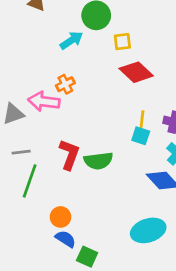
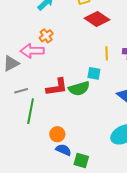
cyan square: (141, 136) -> (94, 73), moved
red L-shape: (69, 154) -> (57, 87), turned 70

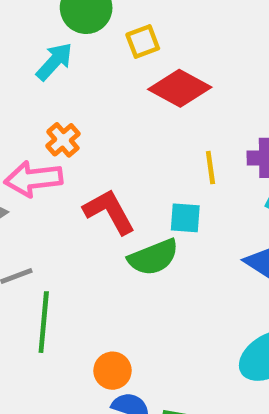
red L-shape: (57, 87) -> (109, 212), moved, turned -105

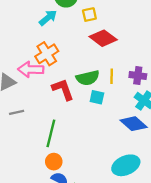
orange cross: (63, 140) -> (47, 54), size x1.5
green semicircle: (153, 257) -> (88, 78), moved
green line: (44, 322) -> (51, 133), moved

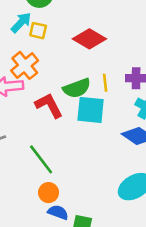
yellow square: (89, 15) -> (38, 31), moved, turned 32
cyan square: (97, 97) -> (91, 110), size x1.6
green line: (51, 133) -> (41, 159), turned -44

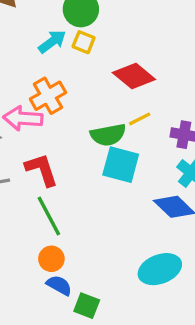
yellow square: (38, 31) -> (84, 42), moved
yellow line: (105, 83) -> (140, 119), moved, turned 60
red L-shape: (49, 105) -> (42, 170), moved

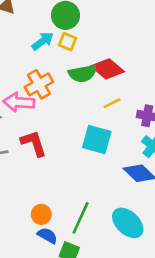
green semicircle: (108, 135) -> (83, 74), moved
green line: (49, 216) -> (81, 218), moved, turned 52
cyan ellipse: (160, 269) -> (128, 223), turned 64

